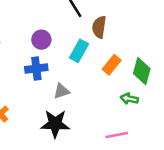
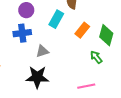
green arrow: (129, 99) -> (96, 57), turned 40

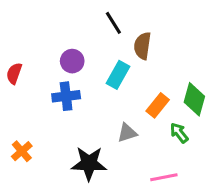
orange rectangle: (82, 30) -> (158, 105), moved
gray triangle: (42, 51) -> (127, 133), moved

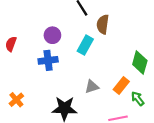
orange rectangle: (158, 105) -> (121, 85), moved
green arrow: (179, 133) -> (138, 99), moved

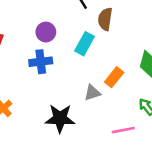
orange rectangle: (121, 85) -> (114, 77), moved

